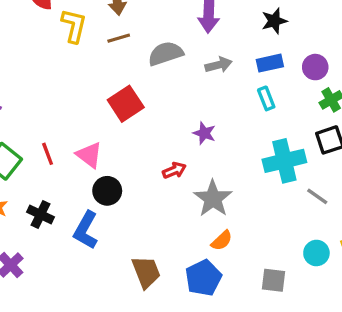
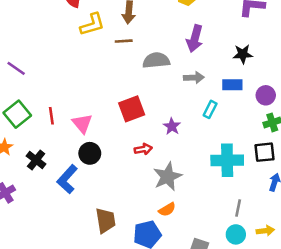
yellow L-shape: (74, 26) -> (92, 24), turned 48
cyan rectangle: (266, 98) -> (210, 109), moved, turned 36
red square: (126, 104) -> (132, 109), moved
gray line: (317, 196) -> (238, 208), moved, turned 54

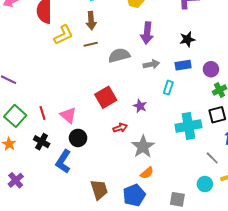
black cross: (36, 160) -> (42, 142), moved
gray line: (238, 208) -> (212, 158), moved, turned -48

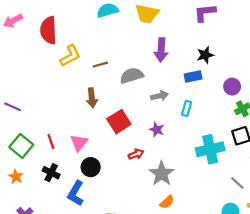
brown arrow: (91, 21) -> (92, 98), moved
gray arrow: (151, 64) -> (160, 96), moved
blue rectangle: (183, 65) -> (193, 76), moved
pink triangle: (68, 115) -> (79, 143), turned 30

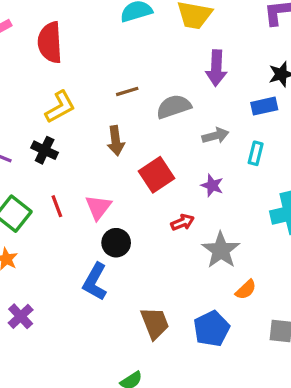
yellow L-shape: (70, 56) -> (60, 107), moved
black cross: (51, 173) -> (45, 150), moved
orange semicircle: (167, 202) -> (246, 290), moved

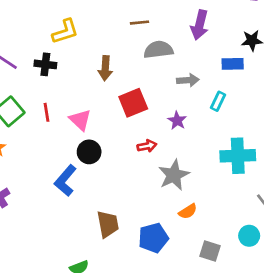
brown line: (127, 91) -> (140, 23), moved
black cross: (45, 150) -> (45, 64), turned -30
pink triangle: (98, 207) -> (80, 120), turned -35

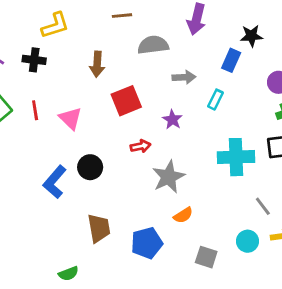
brown line: (140, 23) -> (122, 16), moved
blue rectangle: (233, 64) -> (231, 60), turned -65
black circle: (89, 152) -> (90, 167), moved

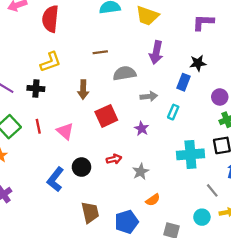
red arrow: (140, 146) -> (114, 159), moved
gray star: (169, 177) -> (141, 172), size x0.7

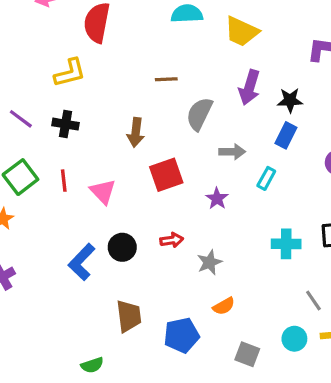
yellow L-shape: (50, 62) -> (70, 73), moved
black star: (198, 63) -> (290, 100), moved
gray semicircle: (125, 73) -> (199, 114), turned -60
cyan cross: (190, 154) -> (286, 244), size x0.7

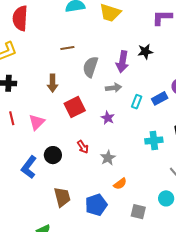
purple arrow: (249, 87) -> (122, 62), moved
blue rectangle: (286, 135) -> (160, 98), moved, turned 42
pink triangle: (103, 192) -> (37, 122), turned 36
red arrow: (172, 240) -> (83, 147), turned 72

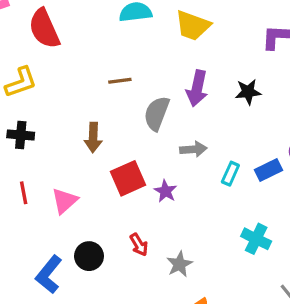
red semicircle: (20, 18) -> (44, 29), turned -30
purple arrow: (122, 62) -> (197, 88), moved
purple star: (108, 118) -> (165, 191), moved
cyan cross: (154, 141) -> (256, 239), turned 30

